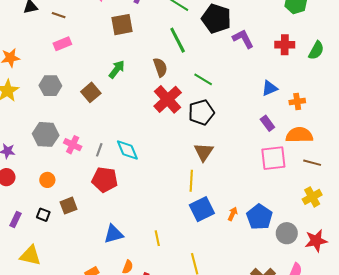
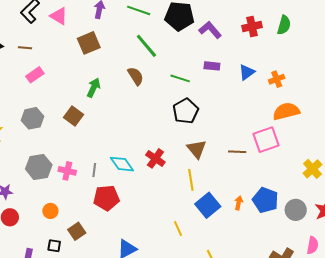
red cross: (168, 99) -> (155, 158), moved, size x0.7
purple rectangle: (267, 123) -> (212, 66), moved, turned -35
brown line: (312, 163) -> (237, 152), moved
yellow line: (157, 238) -> (178, 228), moved

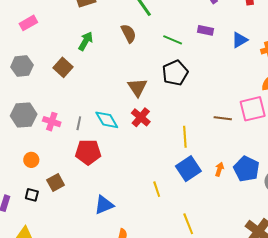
brown triangle: (197, 149) -> (137, 87), moved
yellow line: (191, 180) -> (185, 137), moved

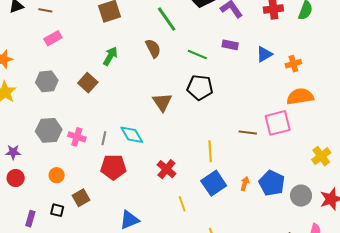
black pentagon: (175, 73) -> (200, 87), turned 30
red cross: (141, 117) -> (166, 169), moved

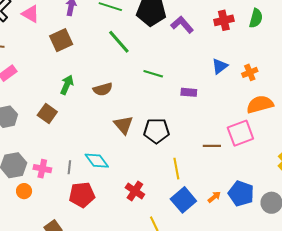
purple rectangle: (230, 45) -> (189, 92), moved
brown semicircle: (153, 48) -> (103, 89), moved, turned 108
black pentagon: (200, 87) -> (156, 131), moved
orange circle: (57, 175) -> (24, 191), moved
orange arrow: (245, 184) -> (214, 197), turned 40

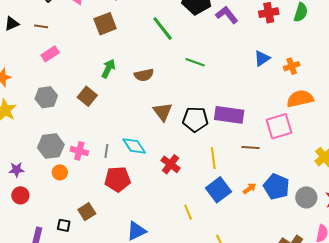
purple rectangle: (189, 92) -> (229, 115), moved, size x1.8
brown line: (212, 146) -> (250, 147), moved
red cross: (135, 191) -> (171, 164), moved

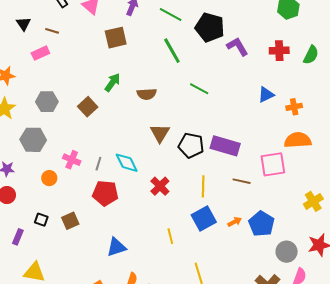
black triangle: (12, 24) -> (23, 24), turned -49
pink rectangle: (50, 54) -> (40, 53), moved
gray hexagon: (51, 146) -> (33, 140), moved
gray circle: (306, 197) -> (287, 252), moved
black square: (64, 225) -> (41, 220), moved

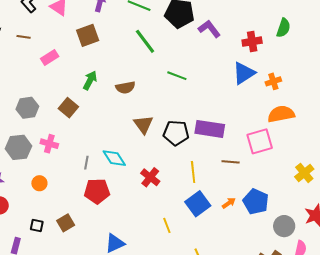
red cross: (279, 51) -> (252, 42), moved
pink rectangle: (40, 53) -> (50, 58), moved
blue triangle: (266, 95) -> (244, 73), size x1.4
pink cross: (72, 160) -> (49, 144), moved

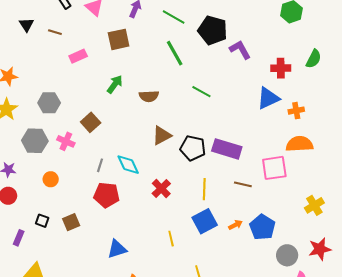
brown square: (68, 108) -> (91, 122), moved
brown triangle: (143, 125) -> (162, 135), turned 30

